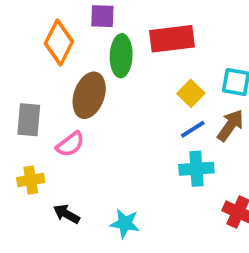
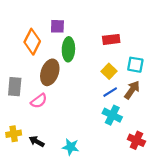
red rectangle: (172, 39) -> (111, 39), moved, size x0.7
cyan cross: (196, 169) -> (112, 115), turned 30
yellow cross: (31, 180) -> (14, 134), moved

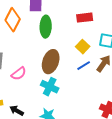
brown ellipse: (50, 72) -> (51, 62), moved
cyan cross: (112, 115) -> (50, 87), moved

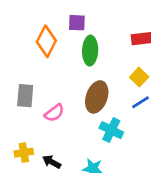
cyan cross: (50, 87) -> (111, 130), moved

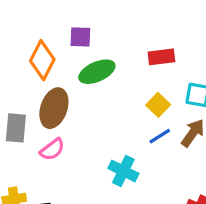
green ellipse: (90, 51) -> (97, 72), turned 64
brown ellipse: (97, 97) -> (54, 108), moved

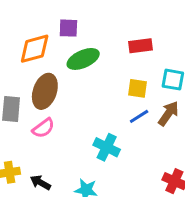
orange diamond: (42, 60) -> (35, 49), turned 48
yellow square: (158, 105) -> (138, 88), turned -36

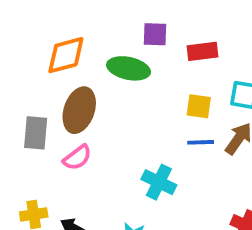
purple square: (68, 28) -> (155, 34), moved
green ellipse: (83, 59) -> (129, 68), turned 36
blue line: (139, 116) -> (201, 142), turned 30

